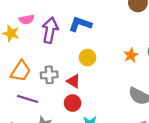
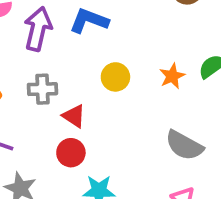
yellow circle: (87, 58) -> (115, 77), moved
gray cross: (49, 75) -> (42, 89), moved

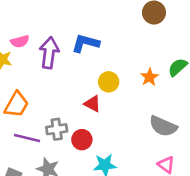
gray cross: (42, 89) -> (57, 129), moved
red triangle: (74, 116) -> (92, 104), moved

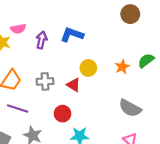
purple arrow: (49, 53) -> (41, 40), size x0.7
gray cross: (57, 129) -> (45, 81), moved

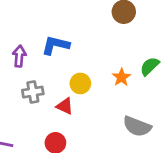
gray cross: (45, 81) -> (33, 92), moved

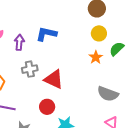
yellow circle: (80, 83) -> (99, 33), moved
red triangle: (65, 106) -> (54, 79), size x1.5

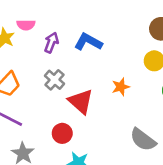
orange star: (96, 57) -> (121, 87), moved
gray cross: (30, 69) -> (55, 80), turned 35

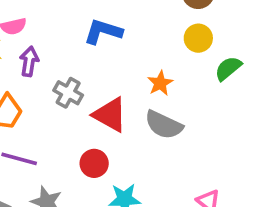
purple arrow: (51, 43) -> (29, 61), moved
gray semicircle: (143, 140) -> (164, 125), moved

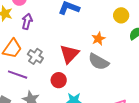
gray cross: (68, 93) -> (35, 56), moved
red triangle: (110, 115) -> (69, 54), turned 40

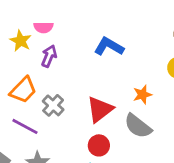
red circle: (59, 80) -> (99, 145), moved

